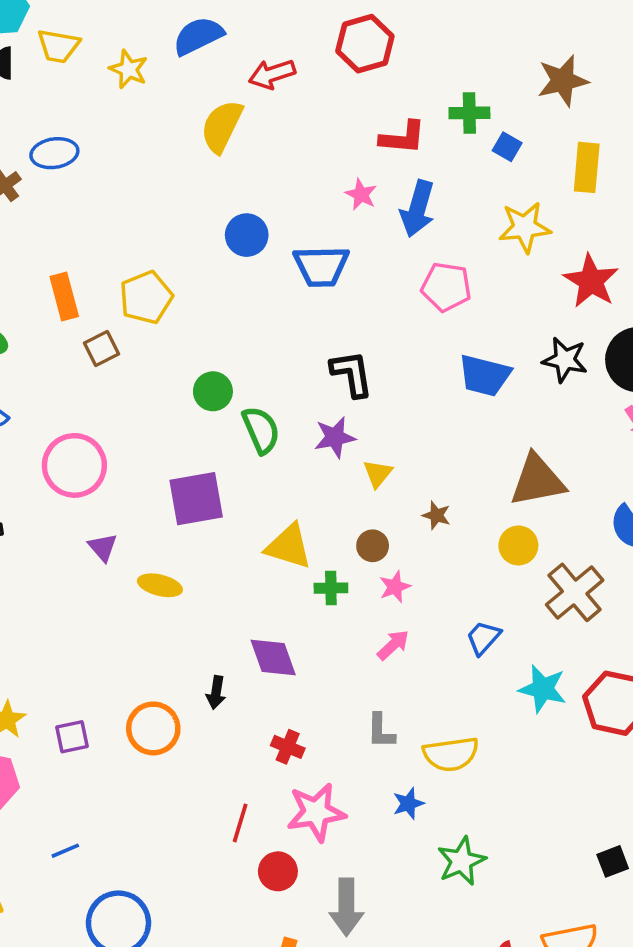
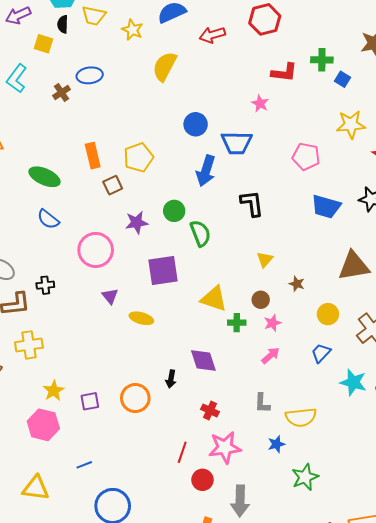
yellow semicircle: (222, 126) -> (165, 66), moved
blue arrow: (418, 209) -> (206, 171), moved
purple star: (335, 437) -> (137, 223), moved
yellow circle: (518, 545) -> (328, 314), moved

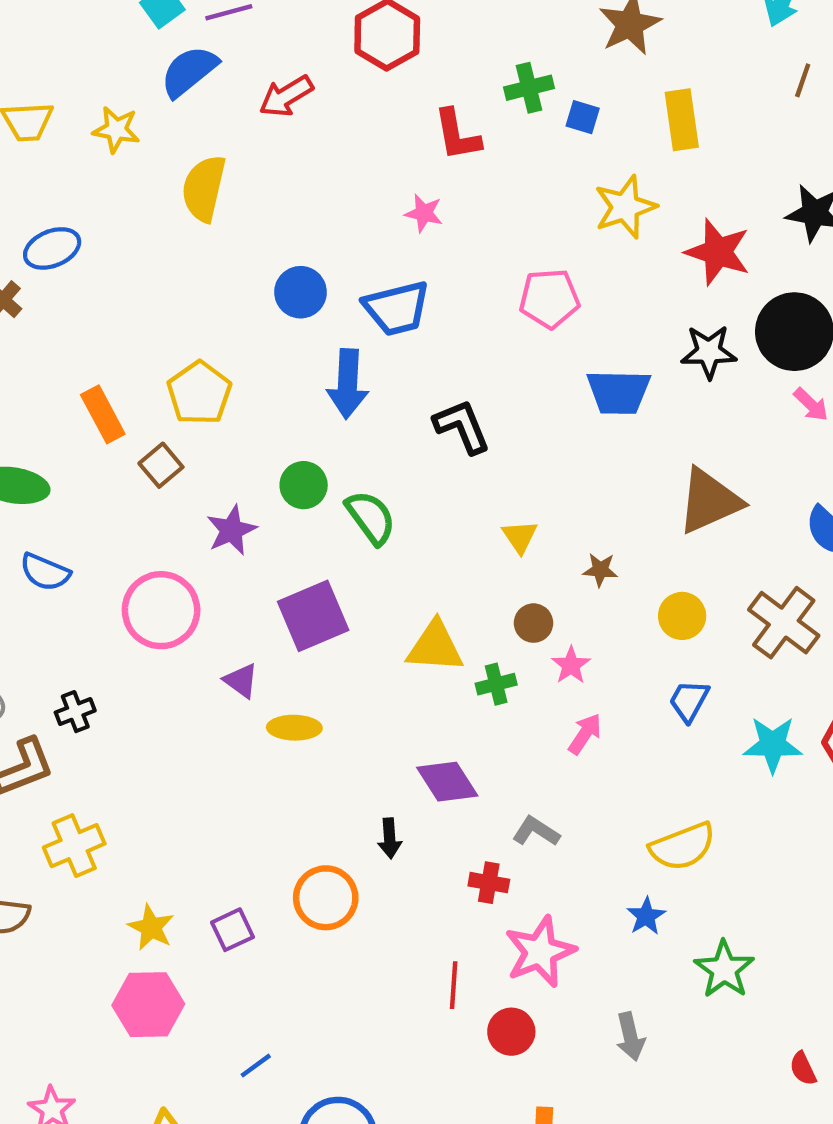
red L-shape: (284, 72) -> (457, 135), turned 88
purple triangle: (110, 296) -> (241, 681), moved
gray L-shape: (262, 403) -> (536, 831), moved, turned 135
gray arrow: (240, 501) -> (630, 1036), moved, size x0.7

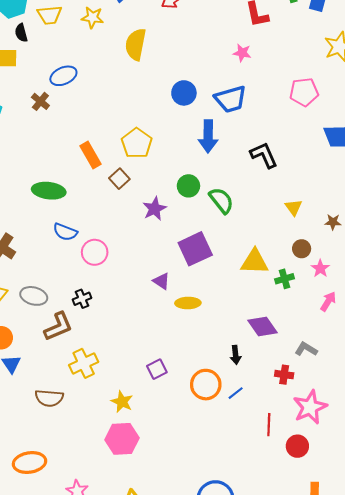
pink circle: (161, 610) -> (95, 252), moved, size x0.7
purple square: (232, 930) -> (157, 369), moved
blue line: (256, 1066) -> (236, 393), moved

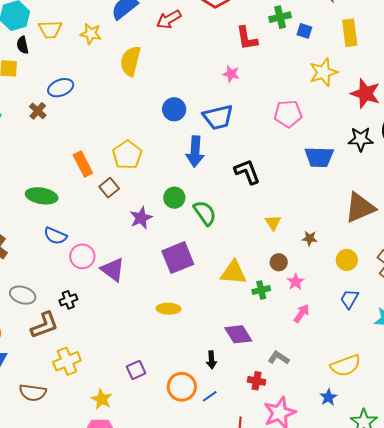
purple triangle: (161, 281) -> (113, 270), moved, size x1.5

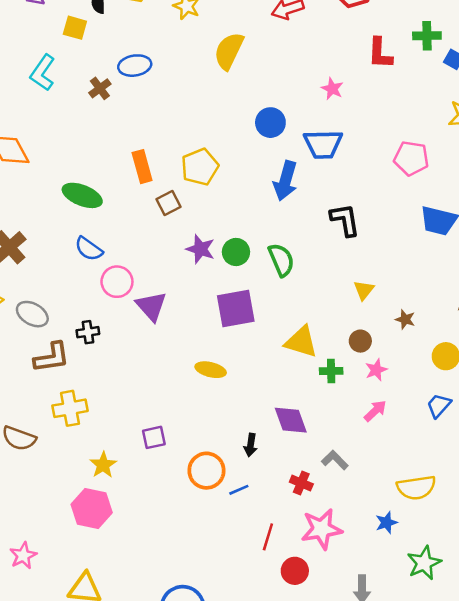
pink star: (231, 74) -> (332, 89), moved
green circle: (174, 198) -> (236, 252), moved
purple star: (141, 218) -> (200, 249), turned 30

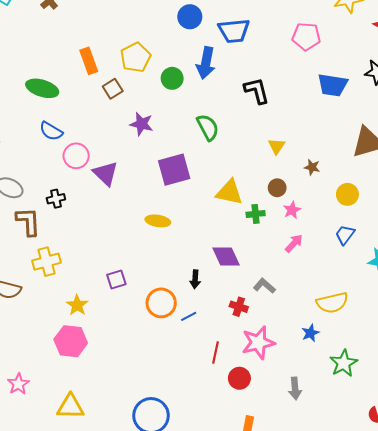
green circle: (236, 252) -> (172, 78), moved
brown L-shape: (52, 357) -> (28, 222), turned -80

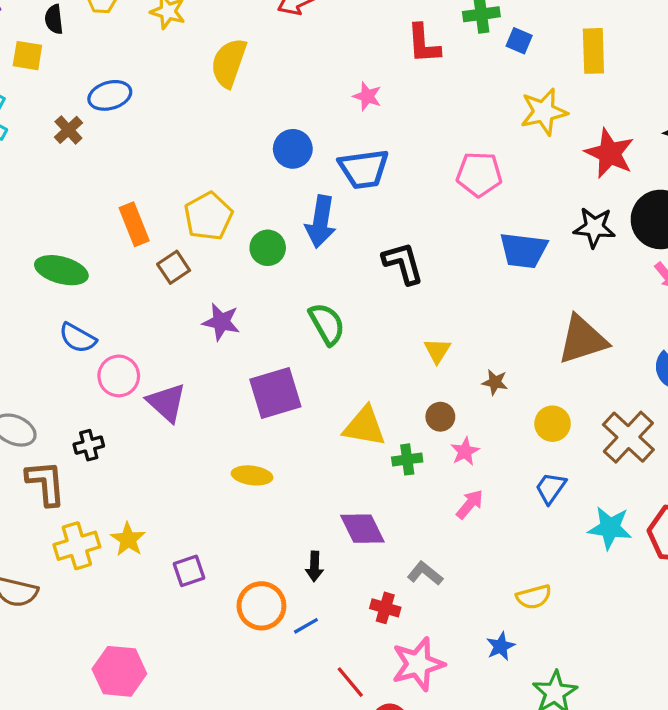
yellow semicircle: (332, 303) -> (534, 597), size x0.7
yellow star: (77, 305) -> (128, 539), moved
red line: (215, 353) -> (350, 682), turned -50

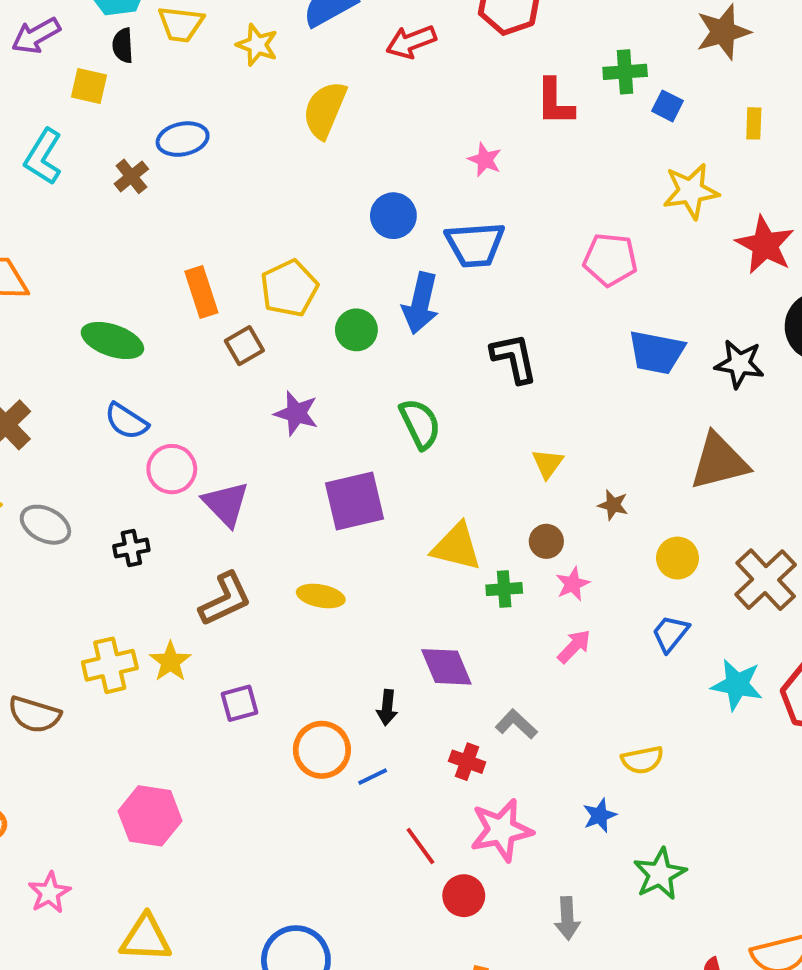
yellow rectangle: (593, 51) -> (754, 123), size x0.6
black star: (594, 227) -> (739, 364), moved
brown L-shape: (46, 483) -> (225, 599), moved, turned 66

